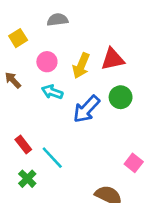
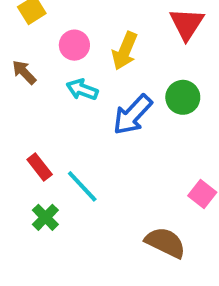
red triangle: (113, 59) -> (187, 24), moved, turned -45

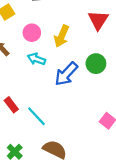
green cross: (45, 217) -> (15, 152), moved
brown semicircle: (165, 242) -> (55, 149), moved

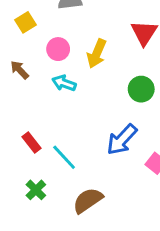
blue arrow: (66, 74) -> (122, 140), moved
brown semicircle: (55, 149) -> (88, 200), turned -60
green cross: (15, 152) -> (36, 190), moved

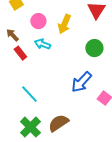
red rectangle: (31, 142) -> (20, 53), moved
cyan line: (64, 157) -> (29, 94), moved
green cross: (36, 190) -> (30, 127), moved, size x1.5

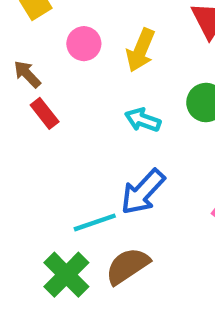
cyan arrow: (42, 44) -> (143, 120), moved
blue arrow: (81, 82) -> (143, 192), moved
cyan line: (29, 94) -> (95, 222), moved, turned -66

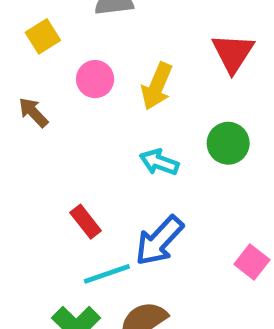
red rectangle: (45, 113) -> (86, 222), moved

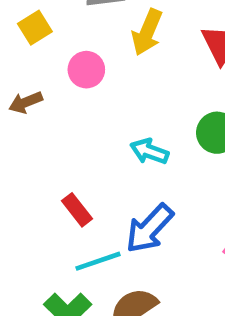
yellow arrow: (157, 86) -> (147, 32), moved
brown arrow: (33, 112) -> (26, 102), turned -68

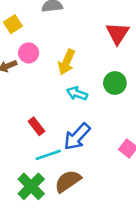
yellow arrow: (147, 32) -> (67, 62), moved
pink circle: (86, 70) -> (29, 53), moved

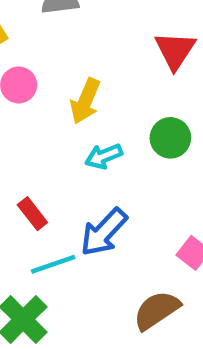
cyan arrow: (77, 93) -> (104, 156), turned -42
brown semicircle: (68, 181) -> (157, 310), moved

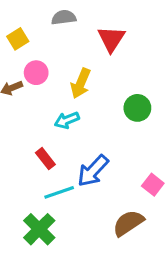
red triangle: (175, 50) -> (111, 39), moved
cyan arrow: (104, 156) -> (67, 120), moved

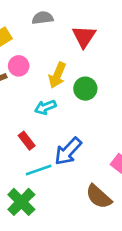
green circle: (137, 108) -> (85, 89), moved
brown semicircle: (128, 223) -> (99, 197), turned -104

